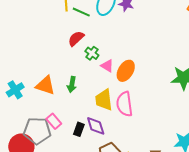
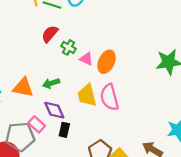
green arrow: (72, 85) -> (51, 83), turned 70
purple diamond: (96, 126) -> (54, 110), moved

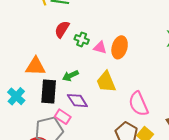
orange triangle: (23, 88) -> (35, 66), moved
pink semicircle: (109, 97) -> (138, 104), moved
black rectangle: (64, 130) -> (49, 92), moved, size x1.6

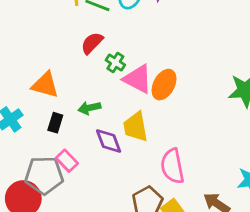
pink triangle: (100, 48) -> (138, 79), size x1.6
black rectangle: (49, 92) -> (55, 123), size x0.6
purple diamond: (77, 101) -> (109, 141), moved

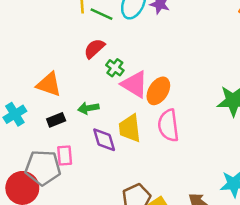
black rectangle: (55, 123) -> (56, 120), turned 48
pink rectangle: (67, 161) -> (65, 155), turned 36
pink semicircle: (172, 166) -> (168, 125), moved

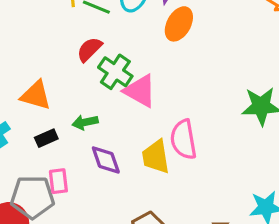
green cross: (115, 68) -> (115, 72), size x1.5
orange ellipse: (158, 91) -> (179, 24), moved
yellow trapezoid: (130, 128) -> (156, 157), moved

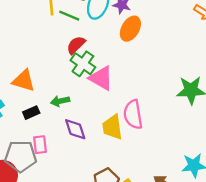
red semicircle: (89, 49) -> (76, 45), moved

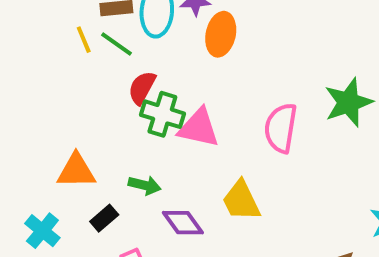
green line: (69, 16) -> (116, 44), turned 30
green arrow: (60, 101) -> (145, 185), turned -138
pink semicircle: (133, 114) -> (281, 128), moved, turned 36

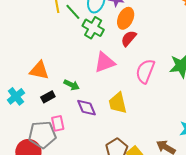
red semicircle: (142, 88) -> (129, 38), moved
green cross: (162, 114) -> (93, 28), moved
pink triangle: (199, 128) -> (105, 62), turned -45

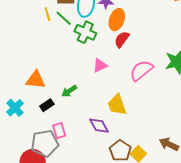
pink triangle: (105, 62) -> (100, 66), size x0.7
pink semicircle: (145, 71) -> (141, 71), turned 35
green arrow: (72, 85) -> (69, 91), turned 126
purple diamond: (87, 108) -> (99, 126), moved

